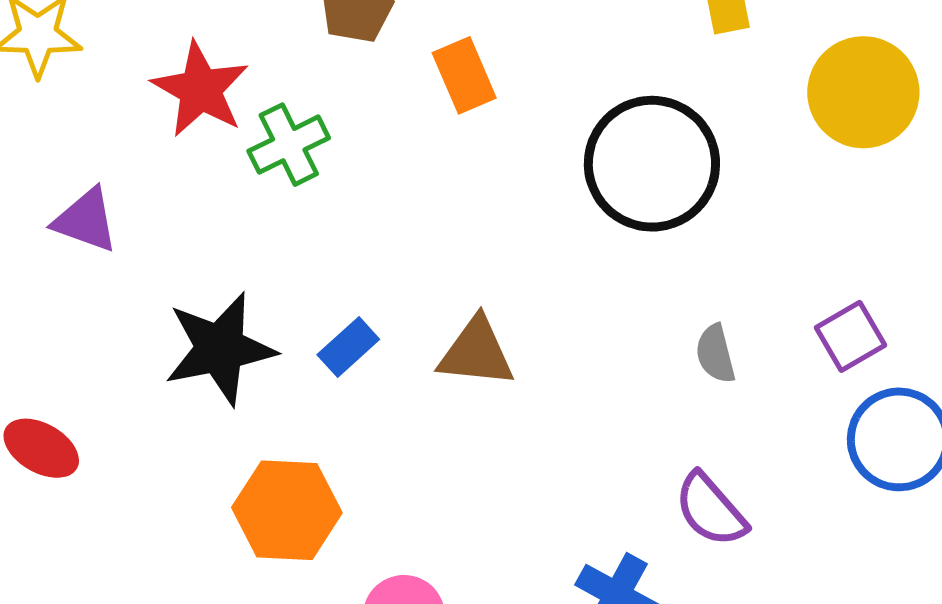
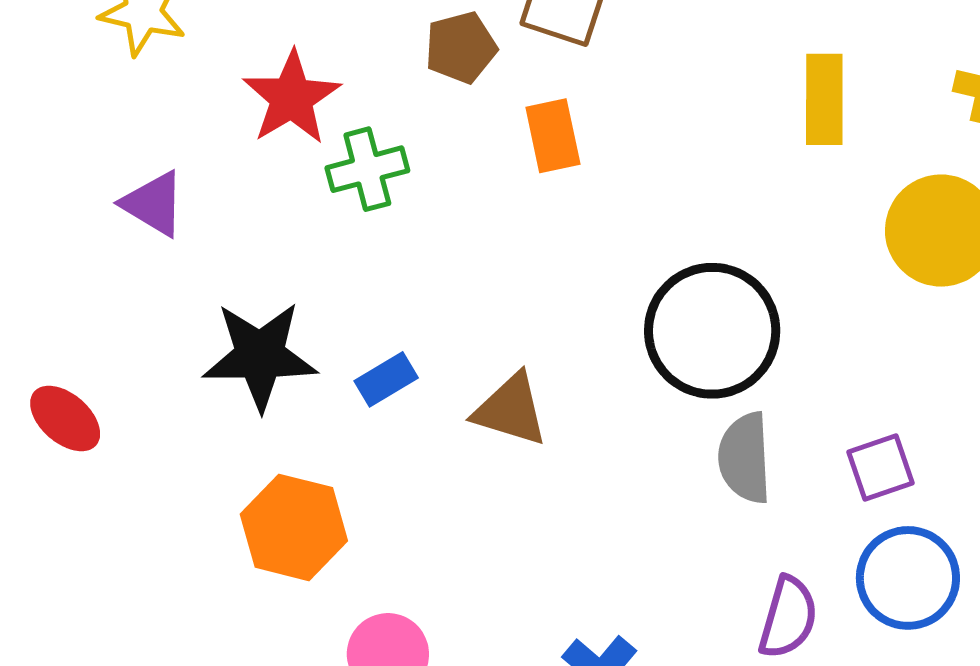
black circle: (652, 164) -> (712, 331), moved
gray semicircle: (715, 354) -> (745, 458), size x1.5
purple semicircle: (711, 510) -> (788, 617), moved, turned -134

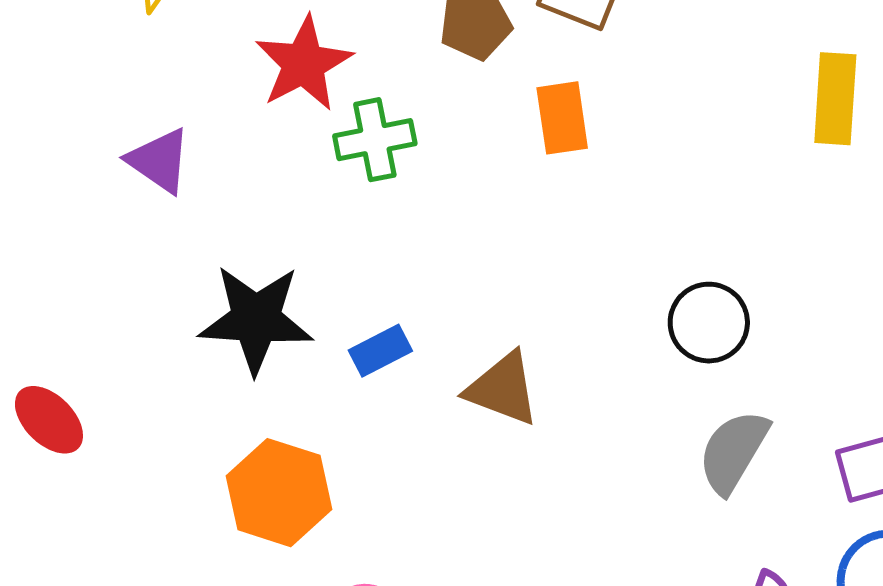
black circle: (712, 331) -> (709, 323), size x0.6
red ellipse: (65, 418) -> (49, 420), moved
gray semicircle: (745, 458) -> (733, 452), turned 30

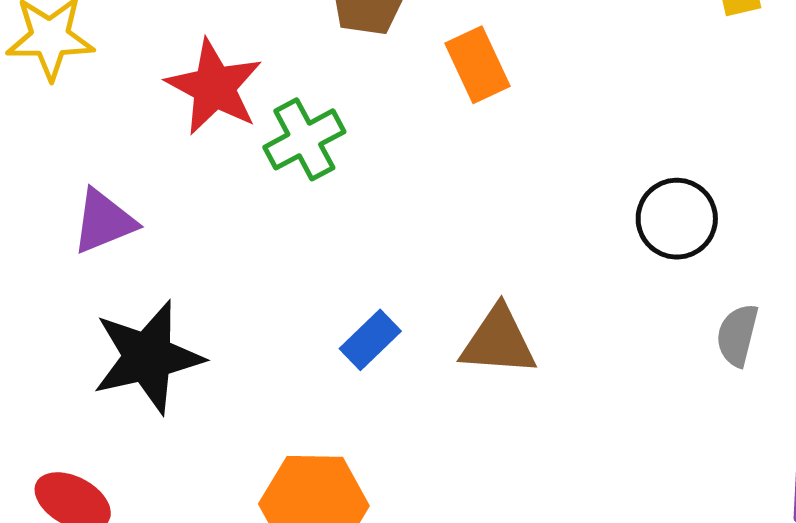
purple triangle: (159, 161) -> (104, 221), turned -40
black star: (256, 319) -> (148, 357), moved
gray semicircle: (733, 452) -> (737, 335), size x0.7

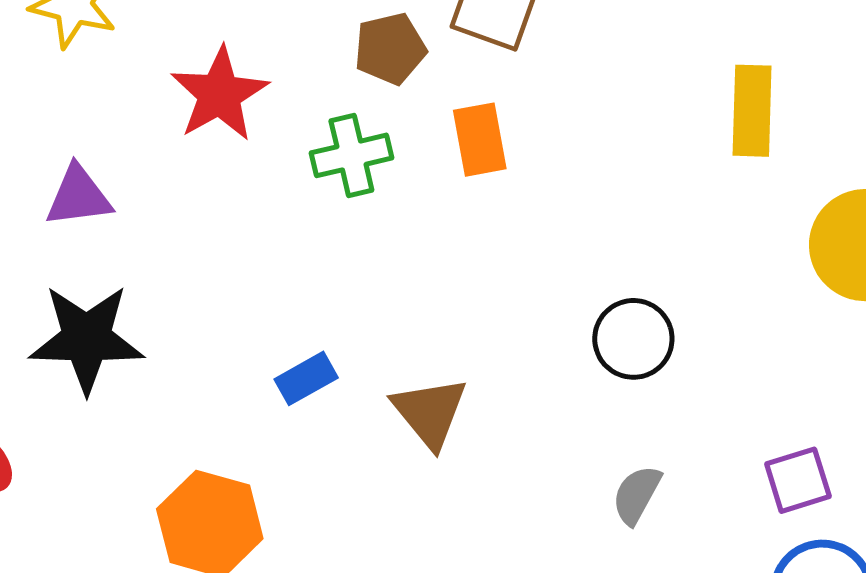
green cross: (304, 139) -> (351, 155), moved
gray semicircle: (737, 335) -> (637, 495), moved
brown triangle: (498, 341) -> (430, 412), turned 32

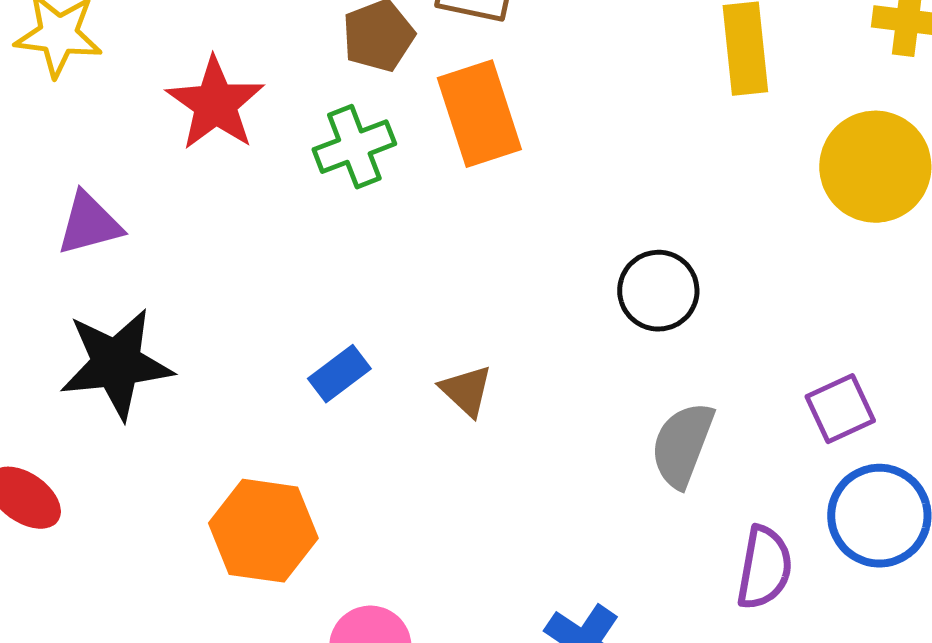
orange rectangle: (480, 140) -> (479, 114), size x1.4
brown triangle: (430, 412) -> (466, 391), size x0.7
gray semicircle: (637, 495) -> (682, 445), size x1.4

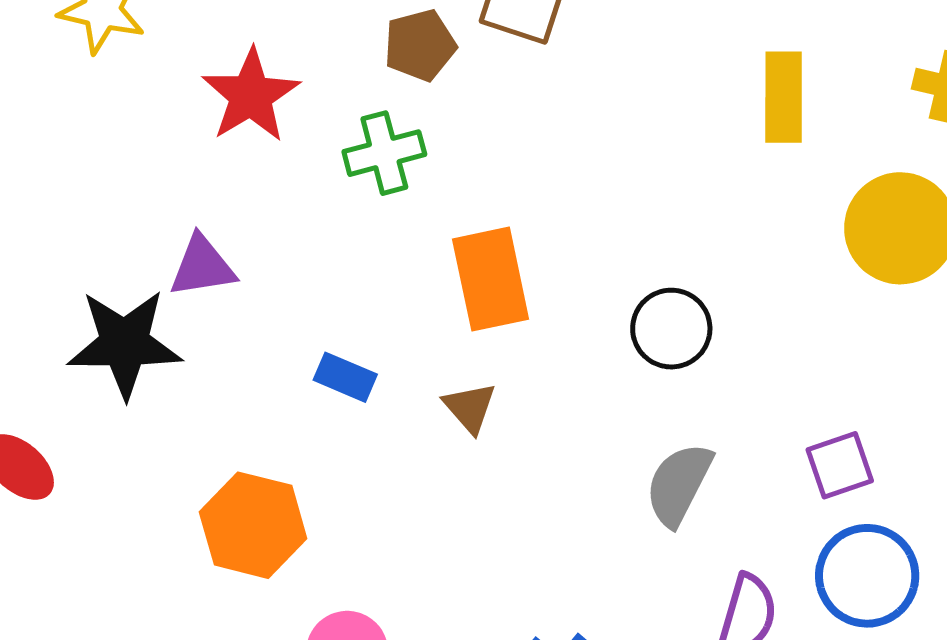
orange rectangle: (479, 114) -> (491, 279), moved
purple triangle: (89, 224) -> (202, 266), moved
blue rectangle: (339, 374) -> (345, 377), turned 54

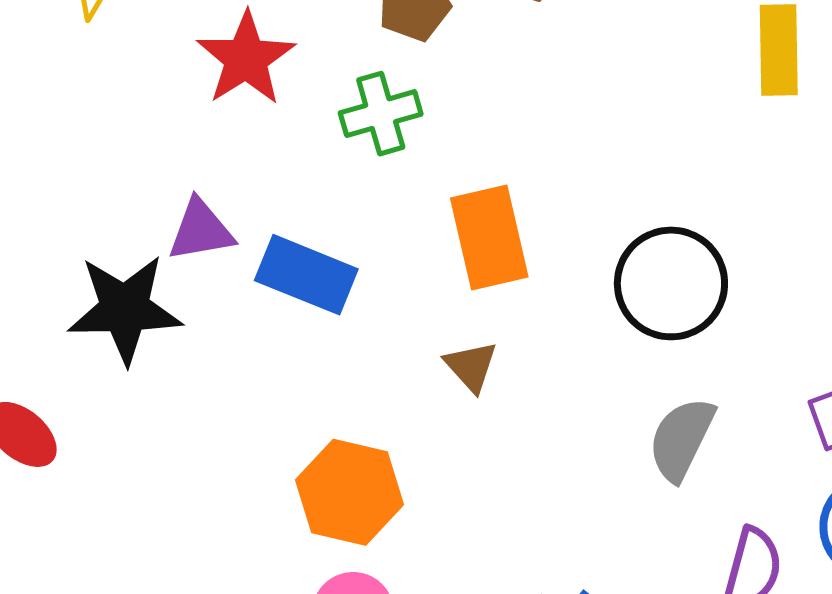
black circle: (671, 329) -> (671, 283), size x1.4
blue rectangle: (345, 377) -> (306, 275), moved, size x1.6
orange hexagon: (253, 525) -> (350, 492), moved

